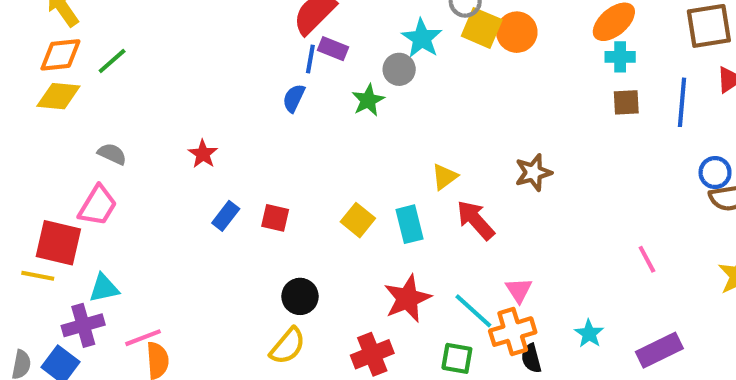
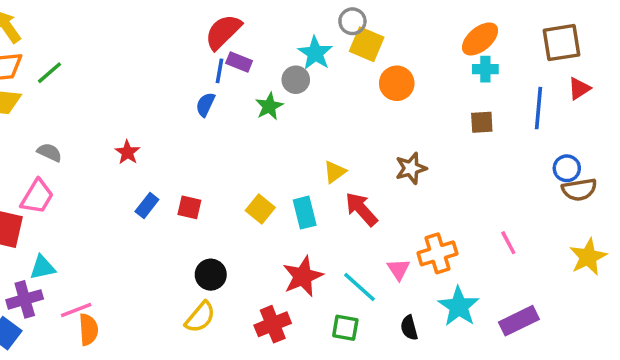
orange circle: (517, 32) -> (397, 83), moved
brown square: (626, 102) -> (482, 122), moved
orange cross: (513, 332) -> (437, 253), moved
cyan star: (589, 334) -> (459, 306), size x1.6

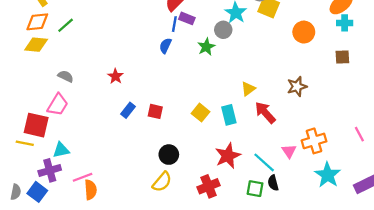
orange circle: (397, 83) -> (304, 32), moved
black semicircle: (409, 328) -> (273, 183), moved

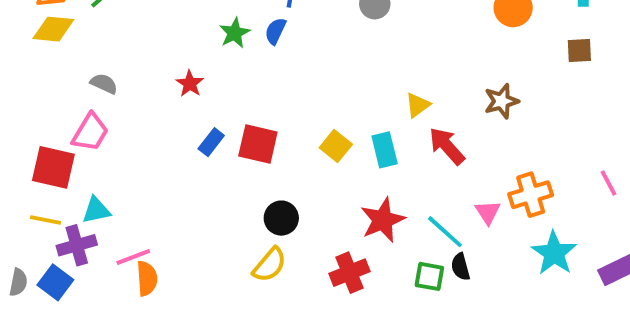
green star: (206, 47) -> (235, 33), moved
red square: (155, 111) -> (258, 144), size x1.5
yellow line: (25, 143) -> (46, 220), moved

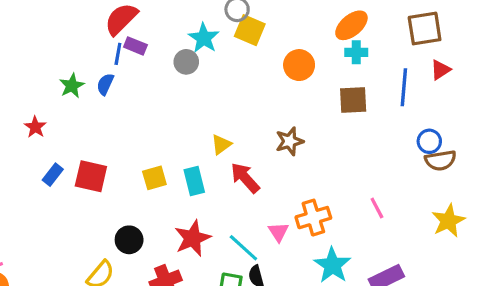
brown square: (579, 51) -> (353, 100), size x1.4
yellow square: (336, 146) -> (154, 178), turned 35
black circle: (281, 218) -> (129, 240), moved

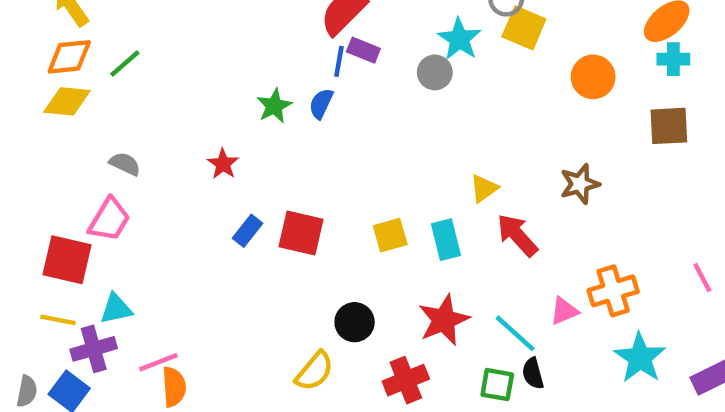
pink triangle: (278, 232) -> (564, 311), turned 40

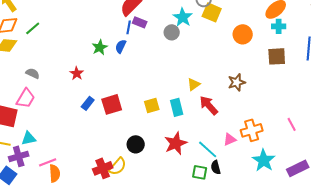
red square: (301, 233) -> (112, 104), turned -30
red cross: (406, 380) -> (103, 168), moved

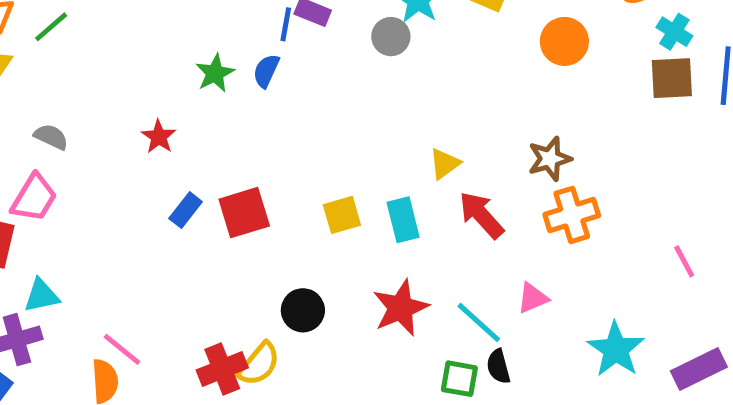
cyan cross: (279, 26) -> (674, 32), moved, turned 32
brown square: (277, 56) -> (672, 78), moved
orange cross: (252, 130) -> (572, 215), moved
pink line: (48, 162) -> (122, 349), moved, turned 60

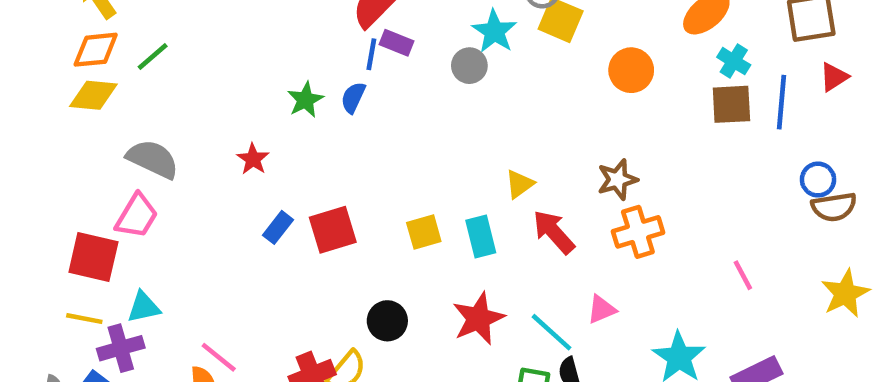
gray semicircle: (51, 137) -> (153, 159), size x1.6

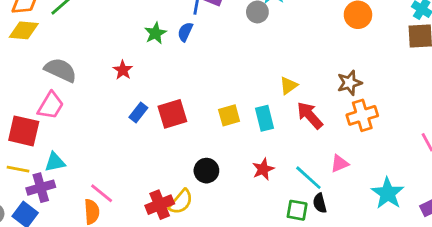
red star: (478, 319) -> (263, 169), size x0.7

